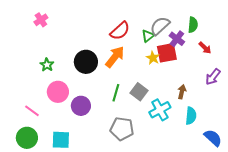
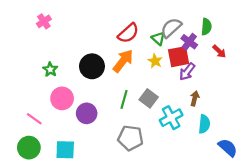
green triangle: (148, 36) -> (158, 38), turned -40
yellow star: (153, 58) -> (155, 61), moved
purple arrow: (213, 77) -> (187, 72), moved

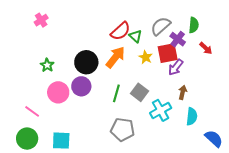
green triangle: (158, 38) -> (135, 36), moved
purple circle: (87, 113) -> (81, 86), moved

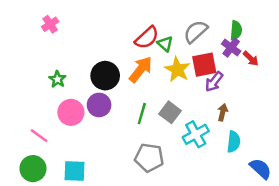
purple cross: (178, 39) -> (231, 47), moved
yellow star: (146, 57) -> (177, 69), size x1.5

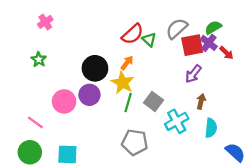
green semicircle: (236, 30) -> (213, 27), turned -126
red square: (204, 65) -> (192, 45), moved
orange arrow: (141, 69) -> (127, 63), size x0.6
yellow star: (177, 69) -> (123, 83), moved
green star: (57, 79) -> (39, 59), moved

